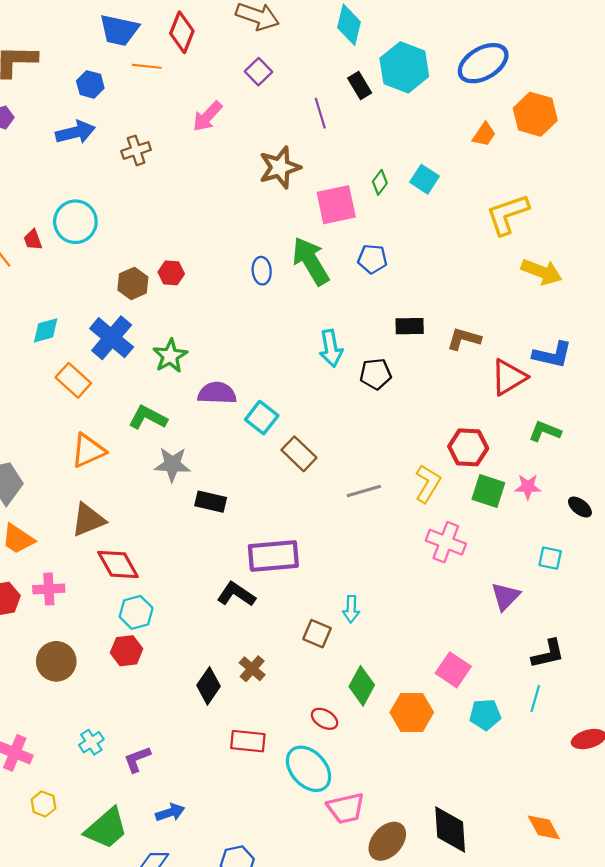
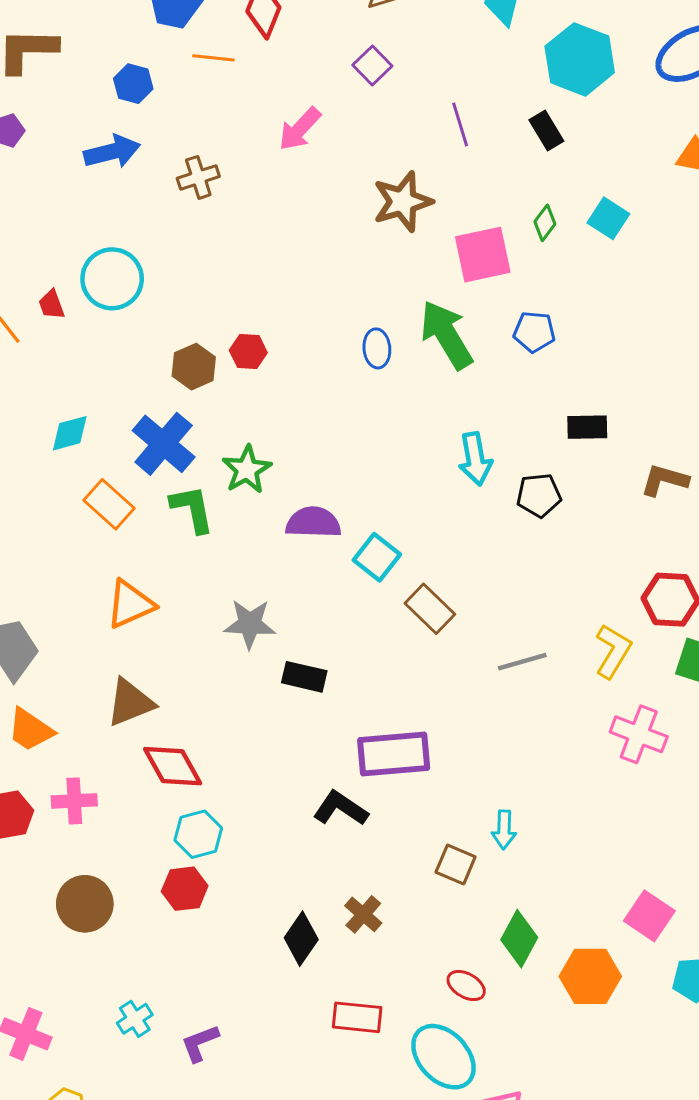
black rectangle: (360, 85) -> (546, 131), moved
brown L-shape: (464, 339) -> (664, 480), moved
green L-shape: (148, 418) -> (192, 509), moved, turned 51

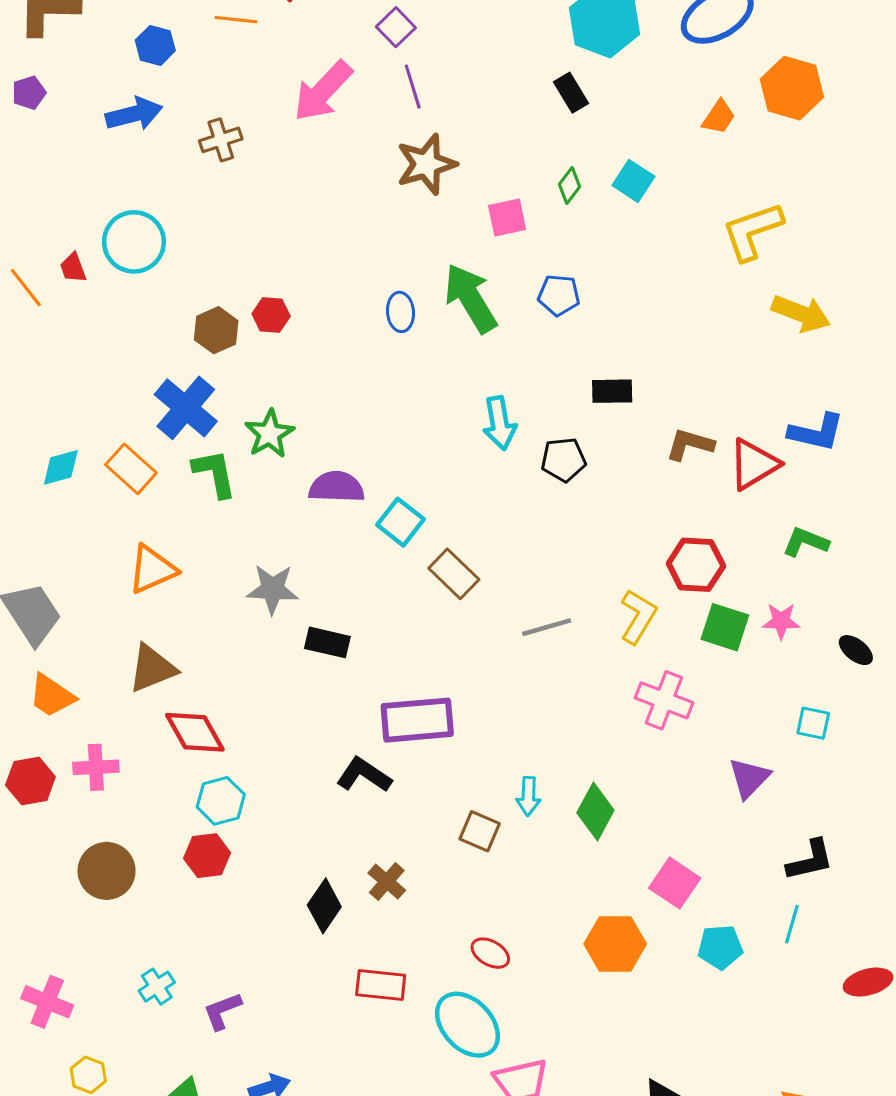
purple line: (460, 124) -> (413, 87), moved
pink arrow: (300, 129) -> (323, 91), size x1.4
pink square: (483, 255) -> (507, 218), size x0.7
cyan diamond: (70, 433) -> (61, 467), moved
green diamond: (519, 939) -> (595, 811), moved

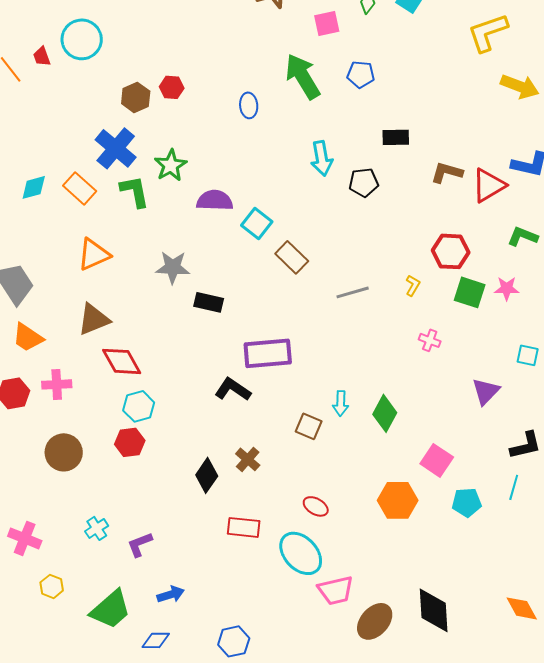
blue ellipse: (400, 312) -> (249, 105), moved
yellow L-shape: (638, 617) -> (413, 285), size x0.6
pink cross: (664, 700) -> (430, 340), size x0.6

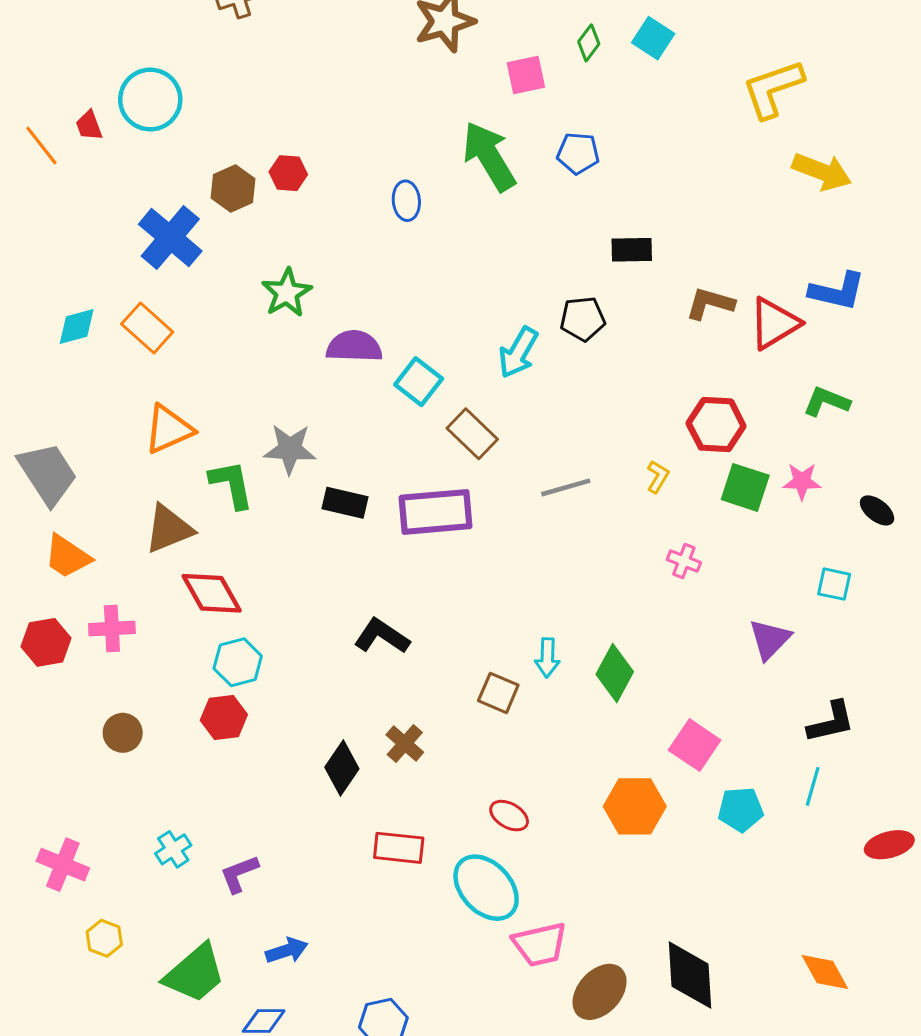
blue cross: (116, 148) -> (170, 238), moved
cyan arrow: (322, 158) -> (518, 353), moved, turned 40
green L-shape: (135, 191) -> (232, 484), moved
purple rectangle: (268, 353) -> (435, 512), moved
brown circle: (64, 452) -> (123, 733), size x0.7

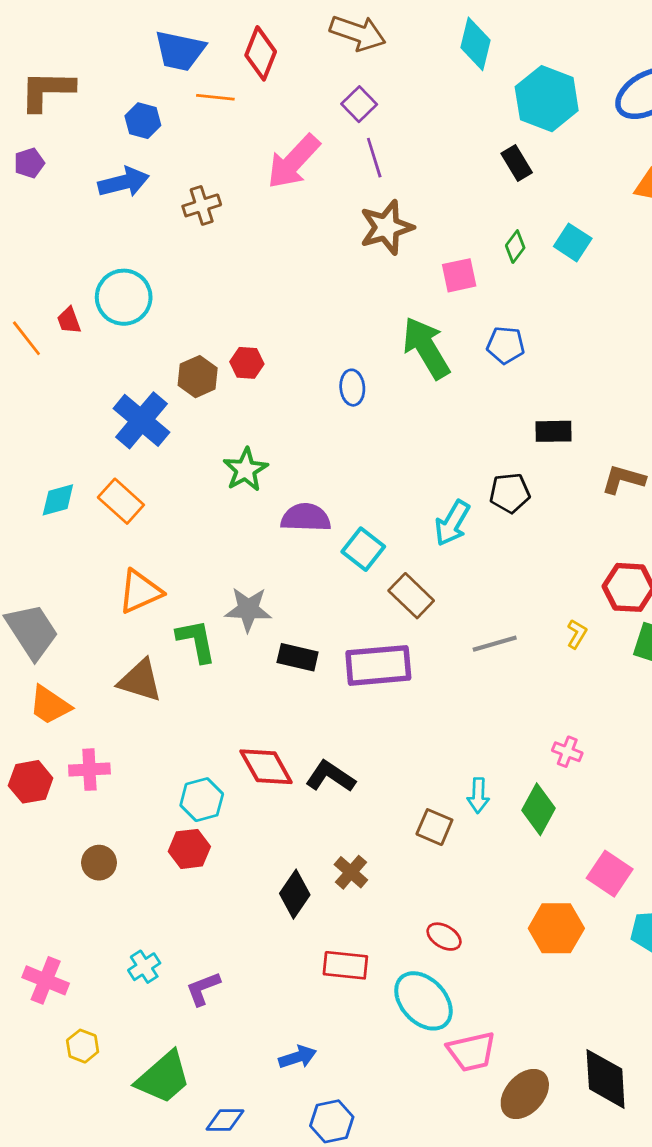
brown triangle: (169, 529) -> (140, 681), turned 39
pink cross: (684, 561) -> (567, 752), moved
red diamond: (212, 593) -> (266, 767), moved
blue arrow: (287, 950) -> (298, 1057), moved

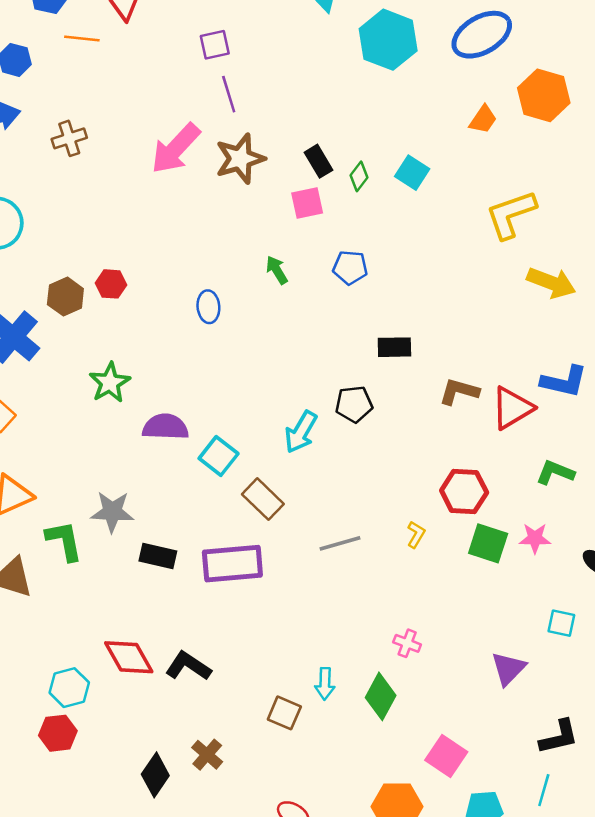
purple square: (359, 104) -> (215, 45), turned 32
pink arrow: (293, 162) -> (176, 149), moved
black rectangle: (517, 163) -> (319, 161), moved
green arrow: (426, 348) -> (277, 270), size x0.5

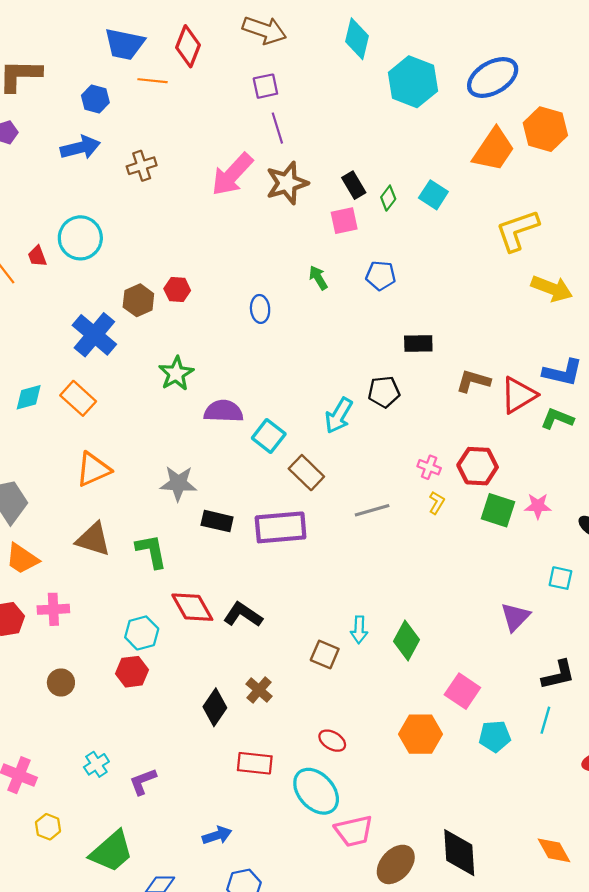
orange trapezoid: (483, 119) -> (494, 150), size x1.8
green L-shape: (555, 472) -> (557, 419), moved
green L-shape: (64, 541) -> (151, 551), moved
pink cross: (407, 643) -> (429, 467), moved

